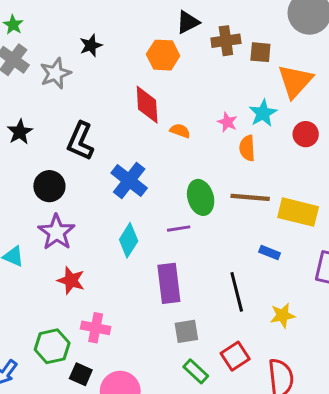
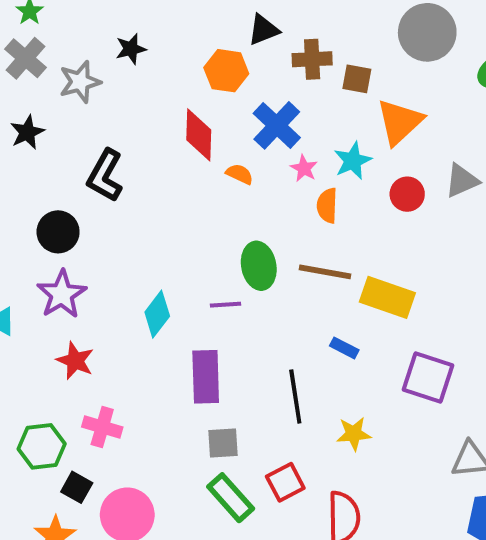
black star: (20, 132) -> (27, 132), moved
blue cross: (129, 180) -> (277, 125), moved
green rectangle: (196, 371) -> (231, 498), size x1.4

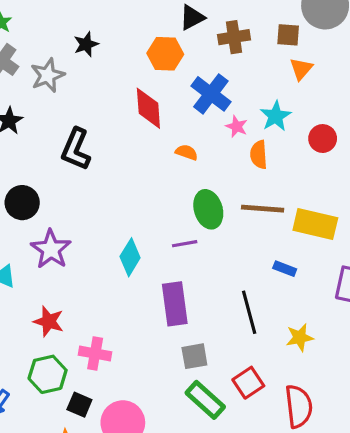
brown square: (357, 79) -> (288, 35), moved
orange triangle: (400, 122) -> (301, 69), moved, size x0.6
orange semicircle: (240, 174) -> (187, 152), moved
black circle: (58, 232) -> (22, 203), moved
red star: (75, 361) -> (49, 321), moved

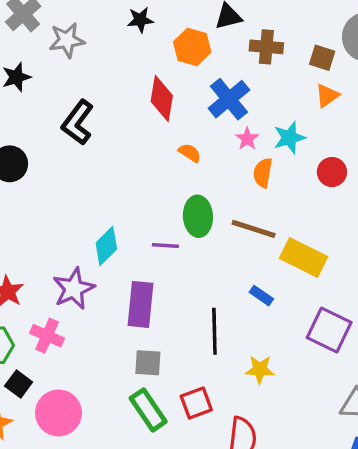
black star: (86, 44) -> (140, 20), moved
purple star: (51, 249) -> (74, 289), moved

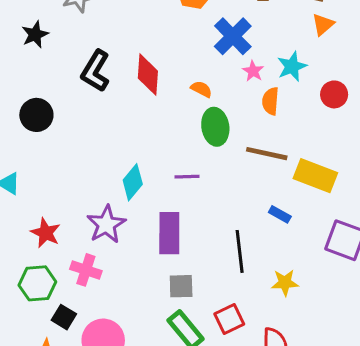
red diamond: (162, 98) -> (148, 75), moved
green ellipse: (198, 216) -> (215, 127), moved

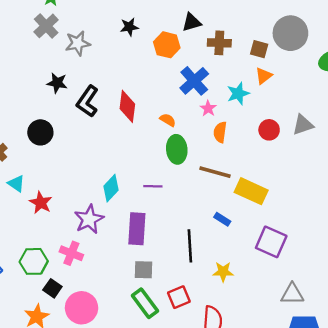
black star: (35, 34) -> (57, 83), moved, turned 30
cyan star: (292, 66) -> (238, 94), moved
red star: (46, 233) -> (41, 203), moved

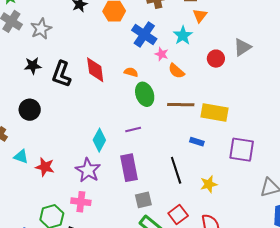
orange semicircle: (220, 132) -> (176, 71), turned -42

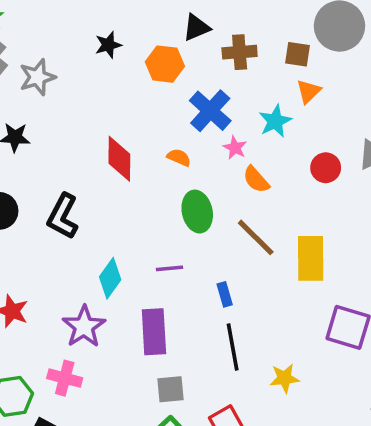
orange semicircle: (131, 72) -> (179, 157), moved
black L-shape: (61, 74) -> (63, 216), moved
brown line: (181, 105) -> (256, 237), turned 36
yellow rectangle: (214, 112) -> (311, 258), turned 72
blue rectangle: (197, 142) -> (225, 294), moved, turned 48

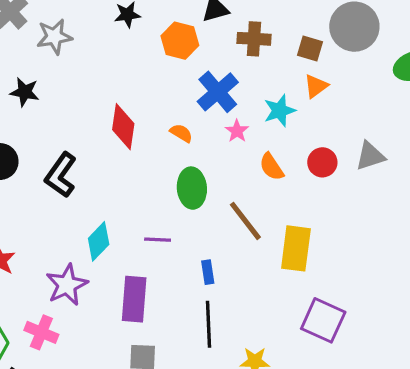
orange semicircle: (256, 180) -> (272, 167), moved

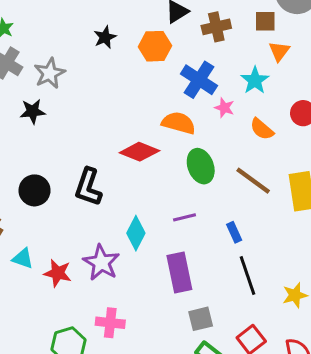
black star: (25, 92) -> (33, 111), moved
red diamond: (123, 127) -> (139, 152), moved, turned -60
orange semicircle: (181, 133) -> (179, 123), size x1.6
purple star: (67, 285) -> (101, 263), moved

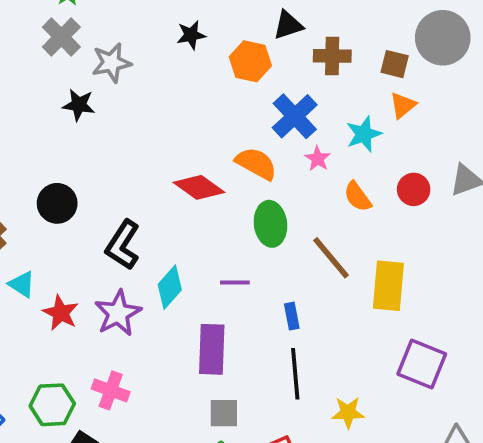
black L-shape: (88, 187) -> (123, 245), moved

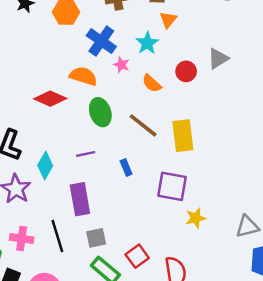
purple square: (422, 364) -> (172, 186), moved
black line: (295, 374) -> (57, 236), moved
yellow star: (348, 413) -> (196, 218), moved

